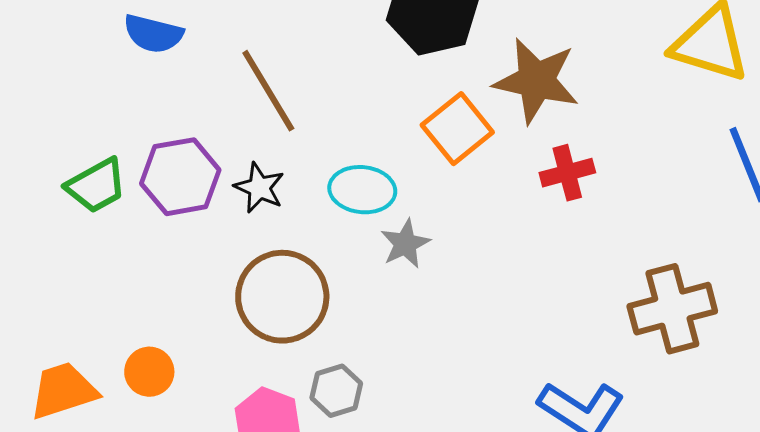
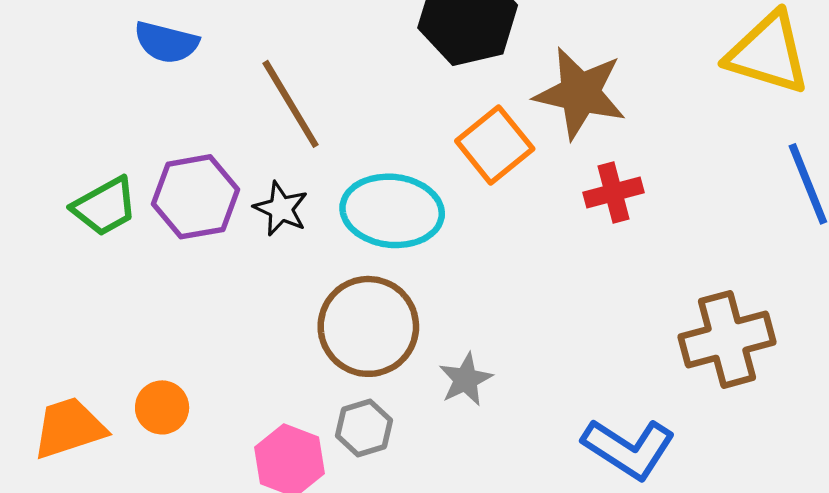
cyan ellipse: (362, 190) -> (392, 211), size x1.4
gray star: (405, 244) -> (466, 379), moved
brown circle: (282, 297) -> (368, 326), moved

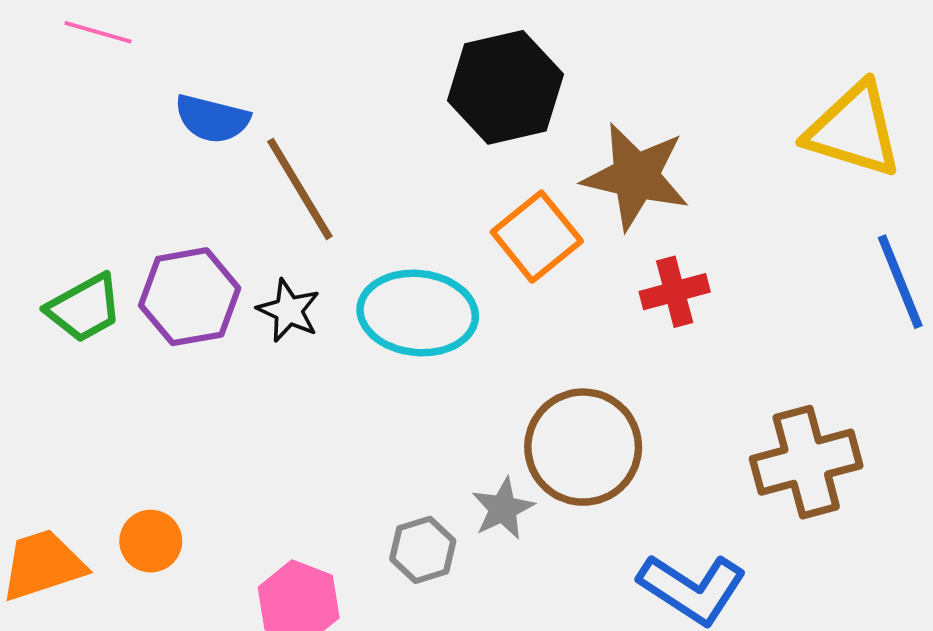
blue semicircle: (166, 42) -> (212, 119), moved
brown circle: (368, 326) -> (583, 447), moved
gray hexagon: (364, 428) -> (423, 550), moved

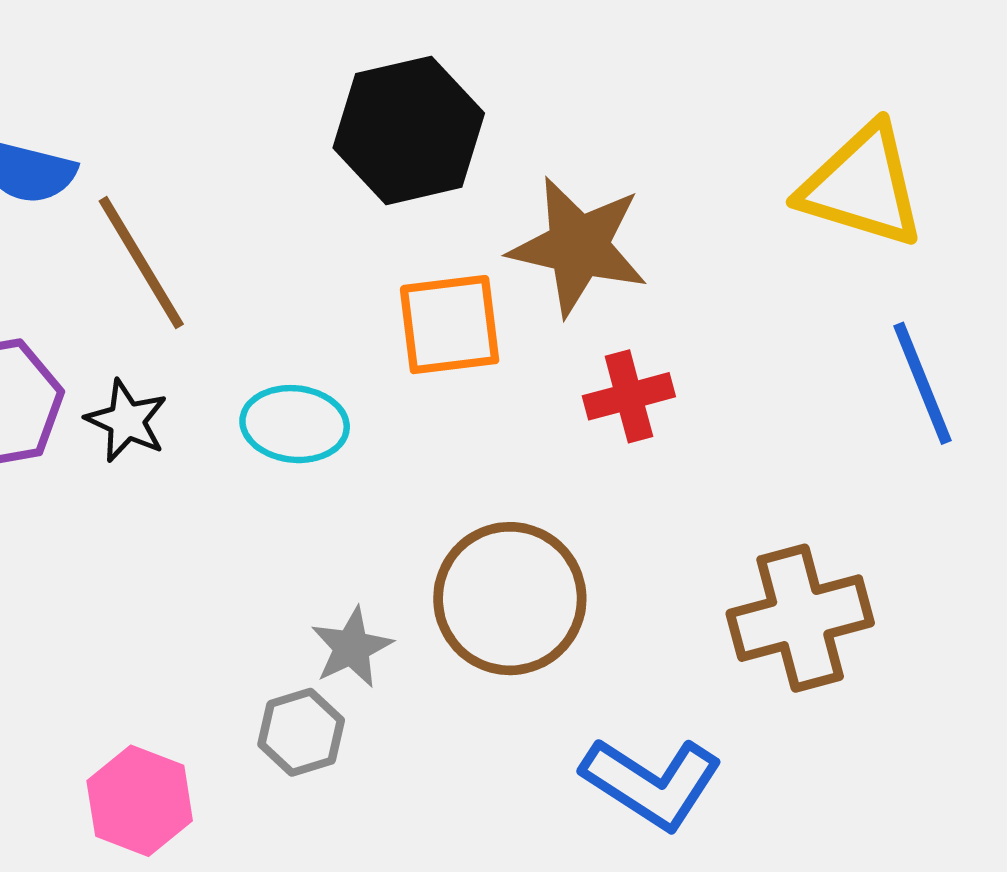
orange square: (537, 237) -> (450, 325), turned 32
cyan ellipse: (418, 313) -> (295, 424), size x0.7
gray star: (503, 509) -> (352, 647), moved

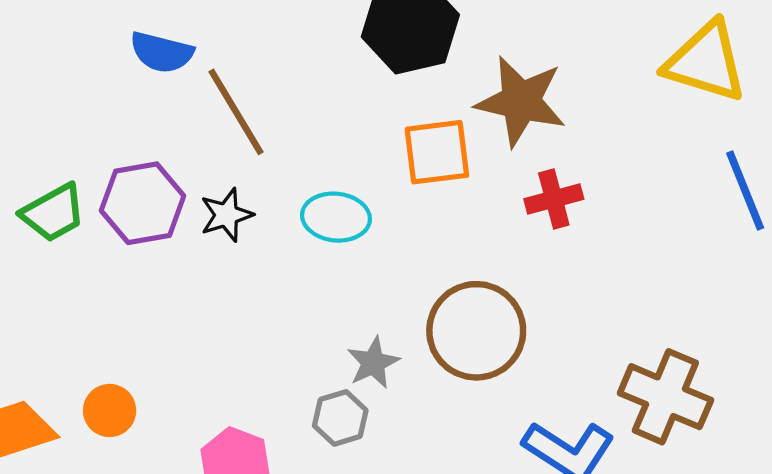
black star: (127, 421) -> (226, 215), turned 30
brown cross: (800, 618) -> (665, 397), moved, turned 38

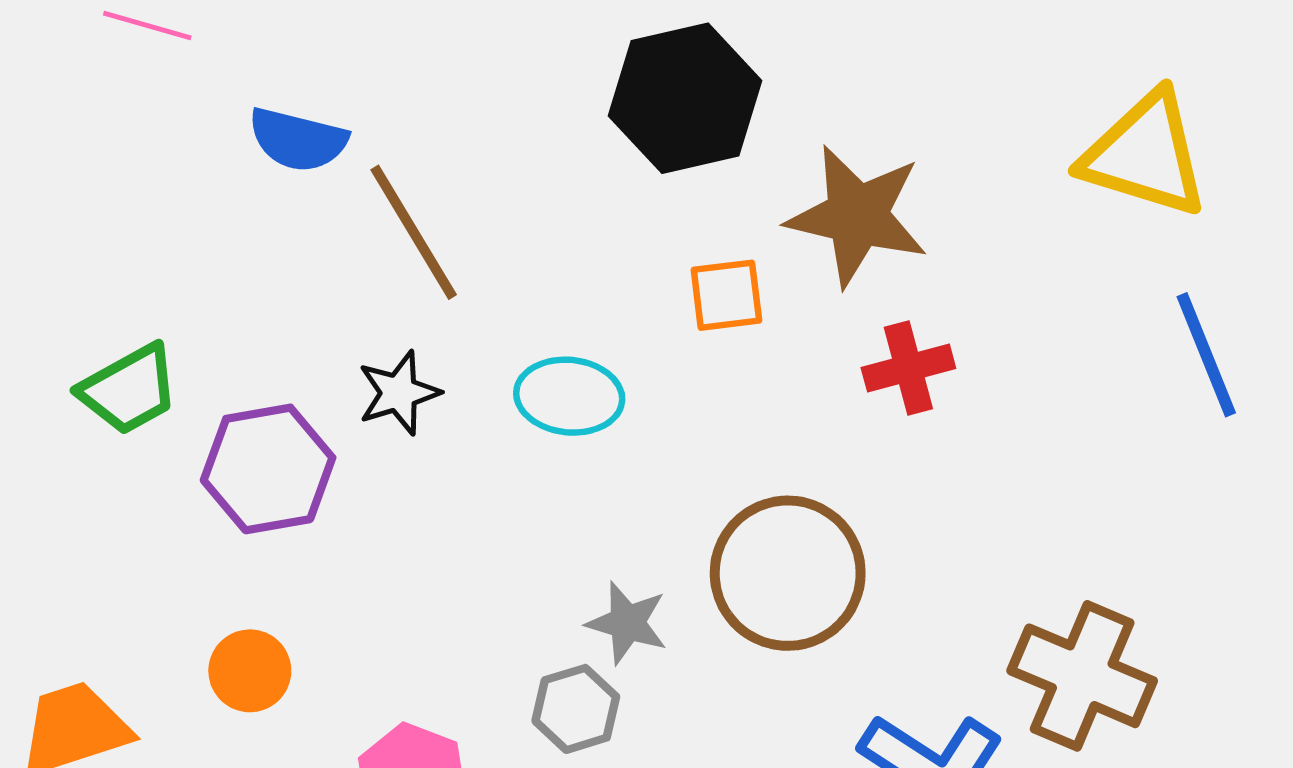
orange square: (437, 152) -> (726, 295), size x0.7
purple hexagon: (143, 203) -> (268, 469), moved
gray star: (373, 363) -> (627, 623), turned -30
orange circle: (110, 410) -> (250, 671), moved

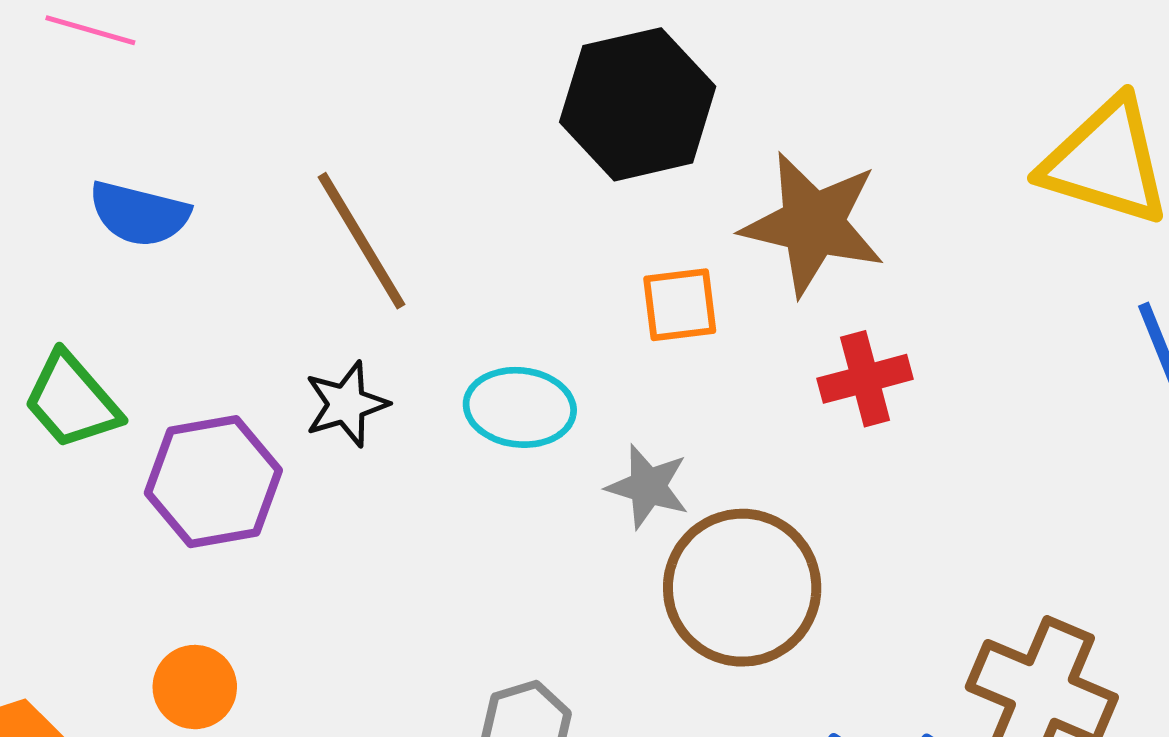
blue semicircle: (298, 140) -> (139, 214), moved
green trapezoid: (129, 390) -> (72, 401), turned 78
gray star: (627, 623) -> (648, 487), moved

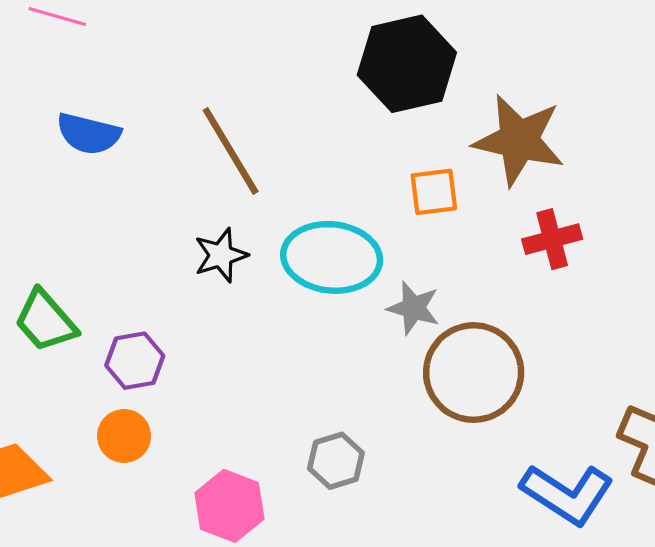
green trapezoid: (72, 401) -> (45, 321), moved
cyan ellipse: (520, 407) -> (332, 257), size x1.4
purple hexagon: (213, 482) -> (135, 361), moved, size x0.7

